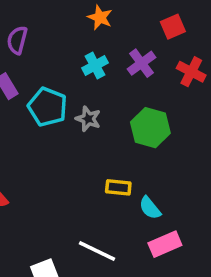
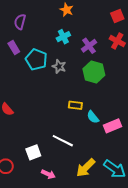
red square: (173, 27) -> (117, 16), moved
purple cross: (141, 63) -> (89, 46), moved
pink rectangle: (165, 244) -> (113, 126), moved

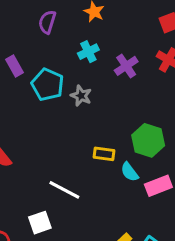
purple semicircle: (20, 22) -> (47, 22), moved
green hexagon: (94, 72) -> (148, 140), moved
white line: (63, 141) -> (64, 190), moved

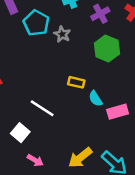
green hexagon: (148, 140) -> (107, 49), moved
white square: (40, 223) -> (20, 133), turned -36

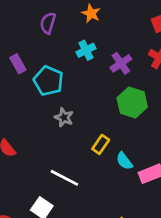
gray star: (62, 34) -> (64, 117), moved
yellow rectangle: (76, 82) -> (101, 144), turned -63

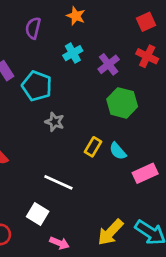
cyan semicircle: (124, 161) -> (118, 151), moved

